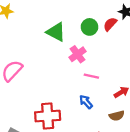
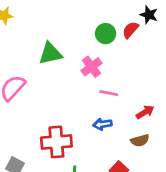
green triangle: (56, 32) -> (50, 54), moved, turned -40
blue arrow: (86, 102) -> (102, 124), turned -56

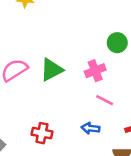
green triangle: (50, 54) -> (52, 70), moved, turned -30
red cross: (56, 142) -> (42, 133), size x0.7

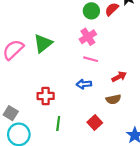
pink cross: (95, 71) -> (88, 37), moved

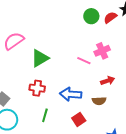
pink cross: (88, 37) -> (102, 51), moved
green triangle: (43, 43) -> (40, 58), moved
blue arrow: (84, 84) -> (71, 94), moved, size x1.5

